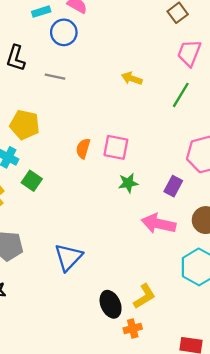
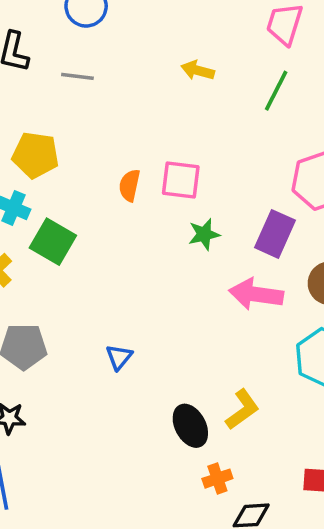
green square: (32, 181) -> (53, 242), size x1.4
purple rectangle: (173, 186) -> (275, 234), size x1.4
blue triangle: (68, 257) -> (119, 357), size x0.6
orange cross: (133, 329) -> (217, 479), moved

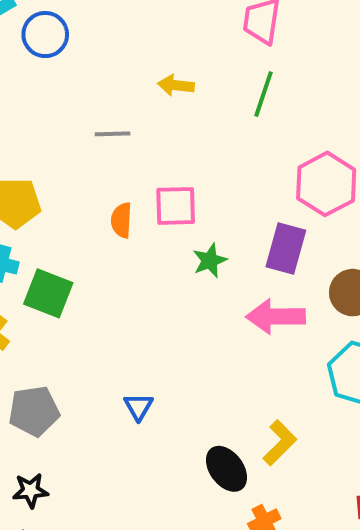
gray line: (77, 76) -> (113, 134), moved

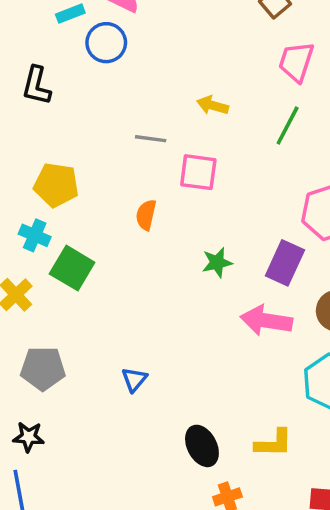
pink square: (176, 206) -> (198, 172), moved
yellow L-shape: (280, 443) -> (274, 443), moved, turned 36

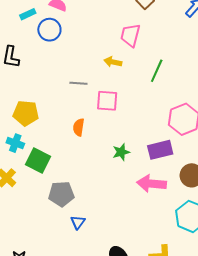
pink trapezoid: (296, 62) -> (130, 35), moved
purple rectangle: (285, 263) -> (160, 150), turned 55
gray pentagon: (43, 368) -> (61, 194), moved

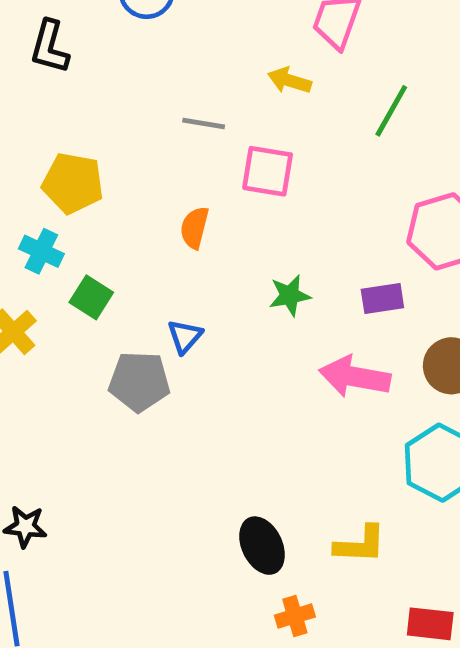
purple rectangle: (160, 150) -> (382, 299), size x0.7
green square: (38, 160) -> (91, 297), size x0.7
blue triangle: (78, 222) -> (185, 336), moved

